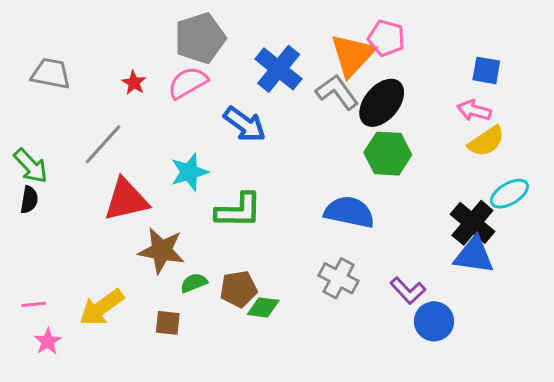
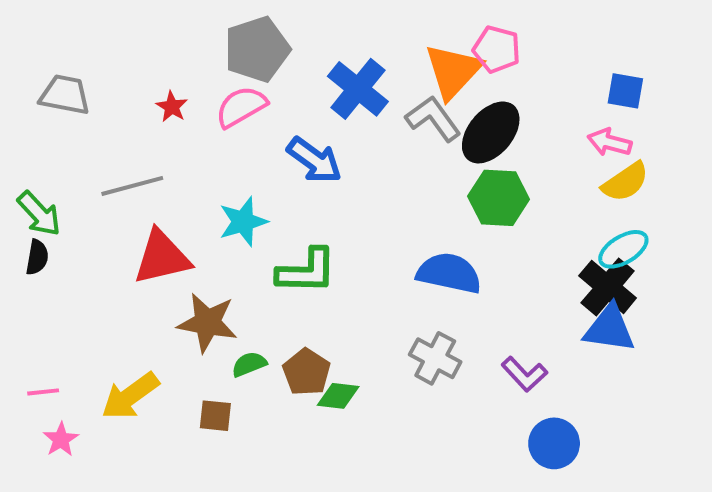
gray line: (103, 144) -> (132, 186), turned 33
cyan ellipse: (509, 194) -> (623, 249), moved
brown pentagon: (239, 289) -> (306, 372), turned -30
blue circle: (434, 321) -> (554, 443), moved

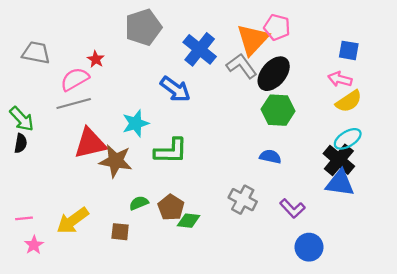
pink semicircle: (241, 107) -> (75, 79), moved
blue semicircle: (449, 273) -> (270, 157), moved, size x0.6
brown star: (207, 323) -> (116, 161), moved

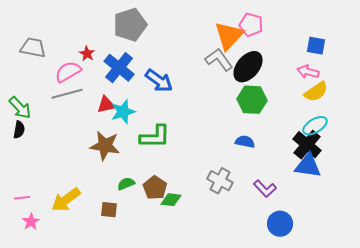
blue cross: (200, 49) -> (119, 68), moved
red triangle: (90, 143) -> (106, 105), moved, size x0.6

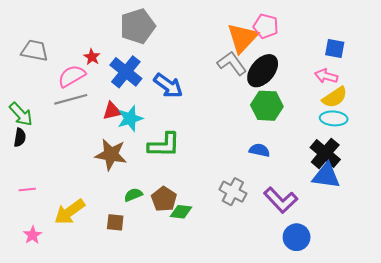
cyan ellipse: (315, 126) -> (334, 118), moved, turned 35
purple L-shape: (265, 189) -> (281, 200), size x1.4
pink line: (22, 198) -> (27, 189), moved

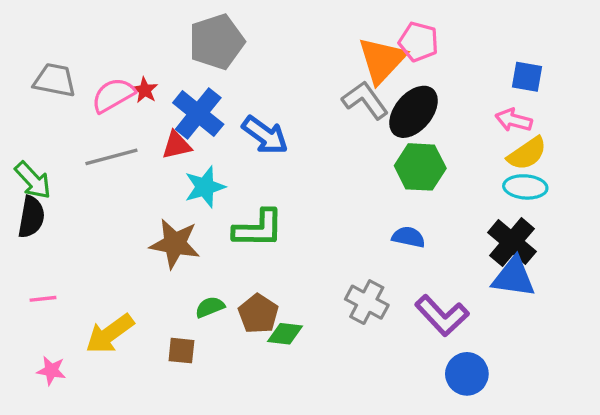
pink semicircle: (72, 76) -> (113, 95), moved
red triangle: (112, 111) -> (176, 145), moved
black semicircle: (20, 138) -> (31, 217), size x1.4
pink star: (33, 235) -> (51, 371), turned -30

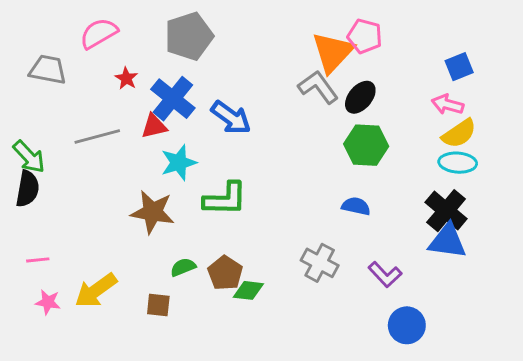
blue square: (527, 77) -> (459, 67), turned -32
pink semicircle: (113, 95) -> (99, 33), moved
black ellipse: (413, 112) -> (360, 97), size x0.7
purple L-shape: (442, 315) -> (385, 274), size x0.7
pink star: (51, 371) -> (48, 302), moved

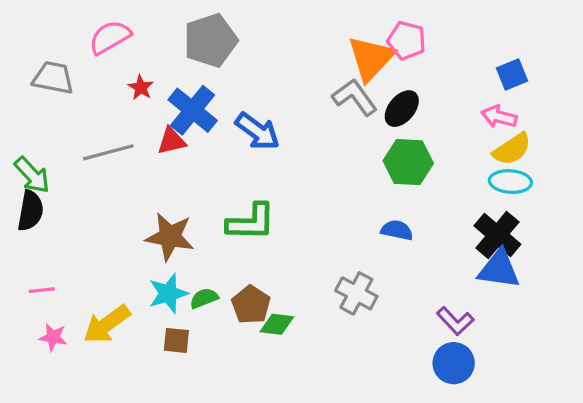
cyan star: (179, 163) -> (168, 293), moved
purple L-shape: (385, 274) -> (455, 321), moved

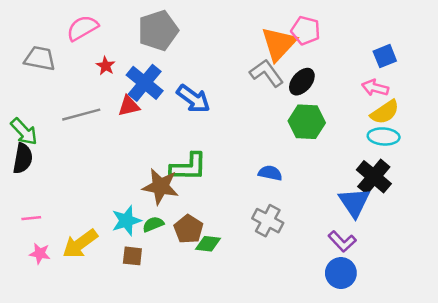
blue semicircle: (397, 230) -> (270, 173), moved
brown star: (170, 237) -> (160, 186), moved
blue triangle: (499, 269) -> (354, 202), moved, turned 48

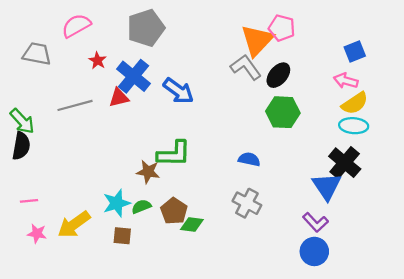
brown star: (160, 186) -> (148, 172), size x0.7

